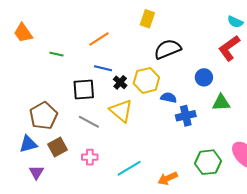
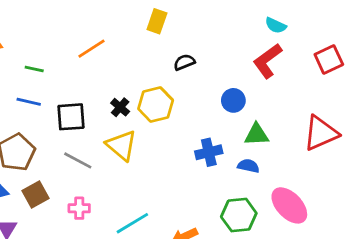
black semicircle: (168, 49) -> (184, 62), size x0.6
blue line: (103, 68) -> (29, 102), moved
blue semicircle: (169, 98) -> (248, 166), moved

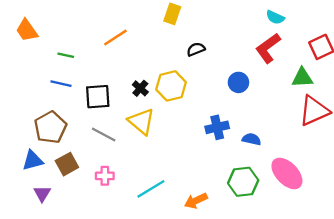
green triangle: (257, 135) -> (302, 78), moved

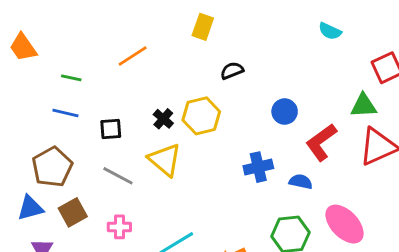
red L-shape: (268, 48) -> (321, 142), moved
black square: (98, 97) -> (111, 129), size x0.7

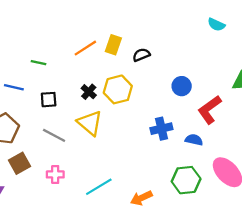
yellow rectangle: (203, 27) -> (113, 45), moved
orange line: (133, 56) -> (85, 48), moved
green line: (71, 78) -> (38, 63), moved

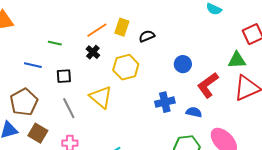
black cross: (89, 92) -> (93, 52), moved
gray line: (54, 135) -> (69, 108), turned 35
brown square: (19, 163) -> (38, 133), turned -30

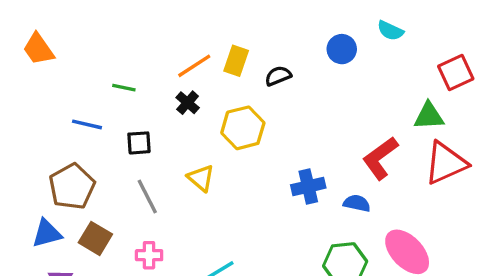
blue circle: (183, 64) -> (342, 49), moved
yellow triangle: (101, 97) -> (201, 178), size x0.7

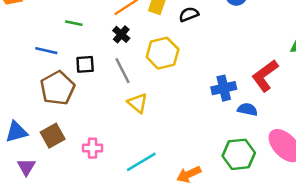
yellow triangle: (201, 178) -> (138, 103), moved
brown pentagon: (72, 186) -> (58, 88), moved
blue cross: (308, 186) -> (224, 88), moved
gray line: (147, 197) -> (123, 71), moved
brown square: (95, 238) -> (53, 136), turned 30

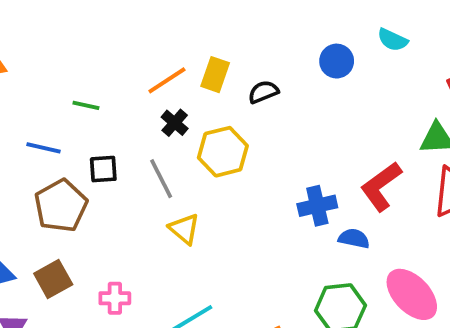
black cross: (121, 34) -> (175, 123), moved

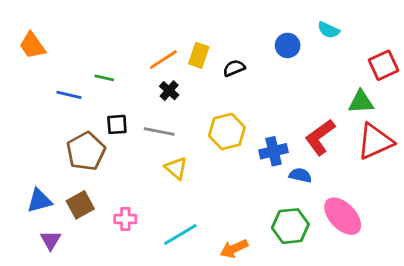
blue line: (43, 148) -> (69, 95), moved
yellow hexagon: (223, 152) -> (227, 132), moved
gray line: (161, 179) -> (159, 132), turned -52

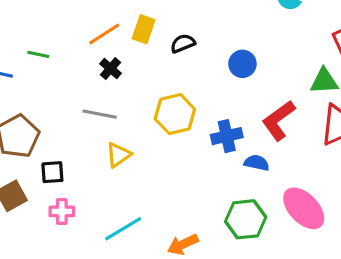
blue circle: (288, 45) -> (242, 64), moved
black square: (117, 124) -> (52, 172), moved
yellow triangle: (176, 168) -> (118, 155), turned 45

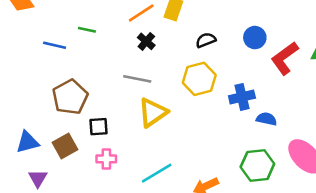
black semicircle: (183, 43) -> (206, 40), moved
red L-shape: (279, 120) -> (285, 58), moved
yellow triangle: (118, 155) -> (153, 112), size x1.4

